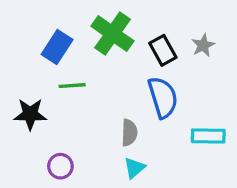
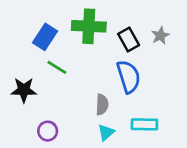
green cross: (113, 34) -> (89, 26), turned -32
green line: (72, 86) -> (57, 67), turned 36
cyan rectangle: (208, 136) -> (144, 124), moved

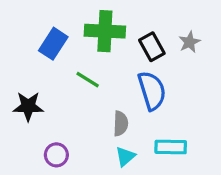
green line: (57, 67) -> (88, 80), moved

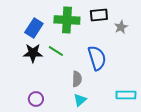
black rectangle: (152, 47) -> (99, 15), moved, turned -66
black star: (28, 106) -> (33, 53), moved
cyan rectangle: (171, 147) -> (126, 95), moved

